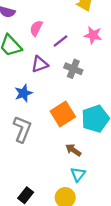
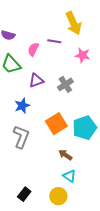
purple line: (61, 41) -> (54, 41), moved, turned 48
gray cross: (73, 69) -> (65, 84), turned 35
cyan triangle: (78, 174) -> (69, 176), turned -32

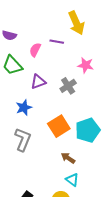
pink star: (83, 55) -> (86, 65), moved

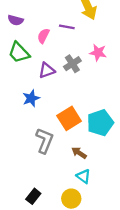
gray cross: (68, 86) -> (72, 64), moved
gray L-shape: (23, 139) -> (44, 141), moved

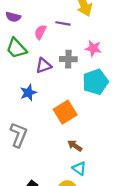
gray cross: (72, 64) -> (68, 59), turned 35
cyan pentagon: (100, 123) -> (95, 82), moved
gray L-shape: (44, 141) -> (19, 135), moved

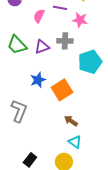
green trapezoid: (16, 48) -> (17, 45), moved
pink star: (93, 48) -> (80, 20), moved
blue star: (28, 93) -> (38, 80), moved

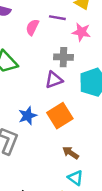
purple triangle: (42, 47) -> (54, 80), moved
blue star: (38, 80) -> (28, 116), moved

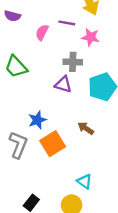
purple triangle: (54, 80) -> (63, 84), turned 36
orange square: (60, 116) -> (53, 144), moved
brown arrow: (71, 153) -> (86, 128), moved

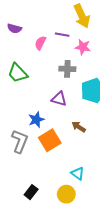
purple triangle: (63, 84) -> (59, 99), moved

